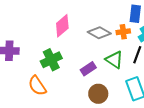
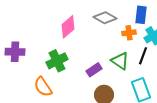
gray diamond: (99, 33) -> (105, 18), moved

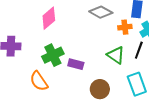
pink diamond: (68, 27) -> (49, 18), moved
purple rectangle: (94, 70) -> (76, 64), moved, turned 49

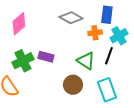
purple rectangle: (76, 64) -> (46, 57), moved
brown circle: (100, 89) -> (73, 85), moved

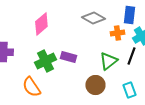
green triangle: (86, 61) -> (108, 61), turned 48
cyan rectangle: (107, 90) -> (129, 90), size x0.7

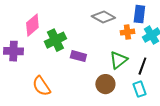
pink diamond: (41, 24) -> (32, 25), moved
black line: (131, 56) -> (142, 66), moved
green cross: (45, 61) -> (55, 40), moved

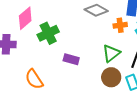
purple rectangle: (78, 56) -> (71, 59), moved
brown circle: (105, 84) -> (111, 77), moved

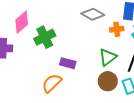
orange semicircle: (34, 79) -> (52, 83), moved, turned 80

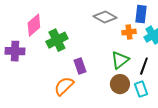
purple rectangle: (68, 63) -> (80, 66), turned 56

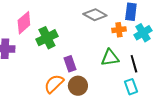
green triangle: (120, 60) -> (110, 58), turned 30
black line: (144, 66) -> (134, 64), turned -36
brown circle: (120, 84) -> (78, 86), moved

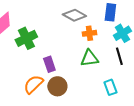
orange cross: (119, 30) -> (89, 33), moved
black line: (134, 64) -> (119, 56), moved

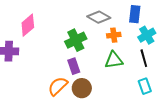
green cross: (26, 38) -> (76, 40), moved
cyan rectangle: (110, 87) -> (145, 86), moved

